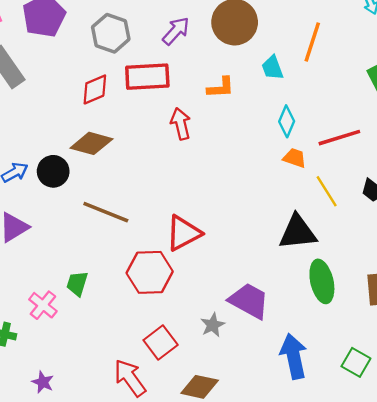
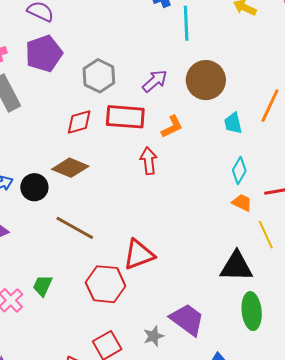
orange L-shape: (221, 88) -> (172, 127), moved, turned -30

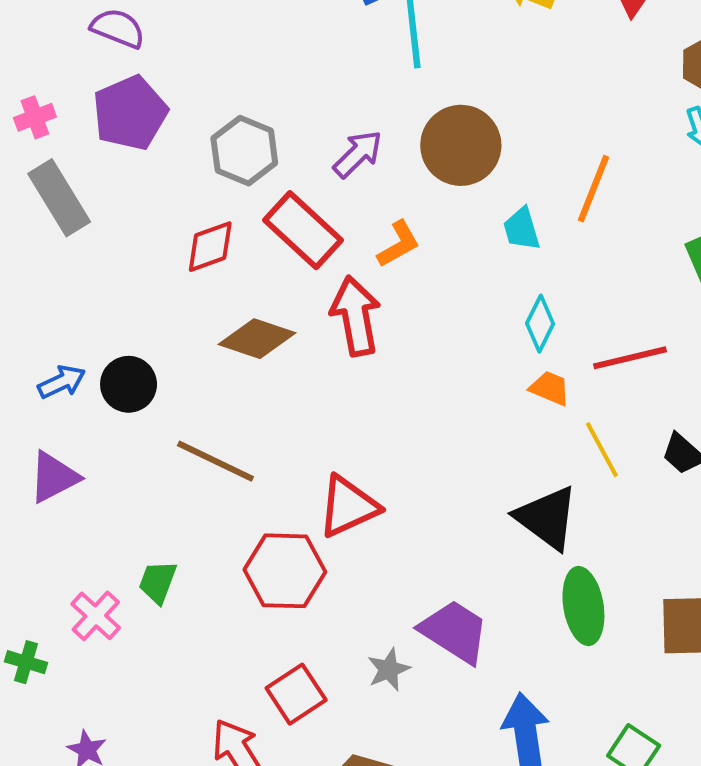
red rectangle: (125, 117) -> (303, 230), turned 42
red arrow: (149, 161) -> (356, 316), size x1.4
brown diamond: (70, 168) -> (257, 339), moved
black triangle: (236, 266) -> (547, 518), turned 39

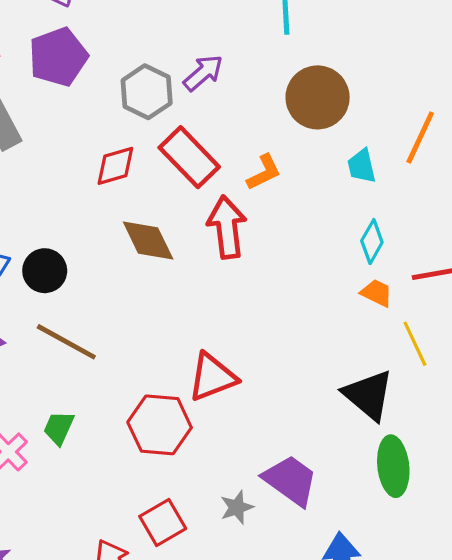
purple arrow: (358, 154) -> (203, 73), moved
brown diamond: (257, 339) -> (148, 241), turned 42
brown line: (215, 461) -> (66, 342), moved

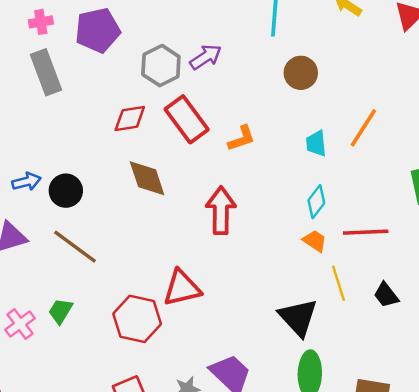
brown circle: (318, 97) -> (301, 73), moved, size x0.7
red arrow: (227, 227) -> (221, 210), moved

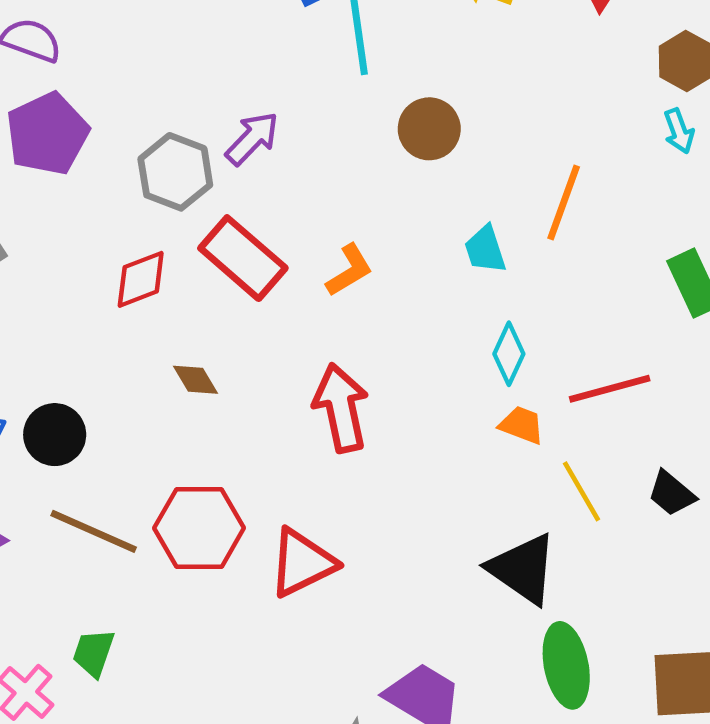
brown diamond: (147, 178) -> (196, 380), size x0.6
red hexagon: (137, 319) -> (199, 528), moved

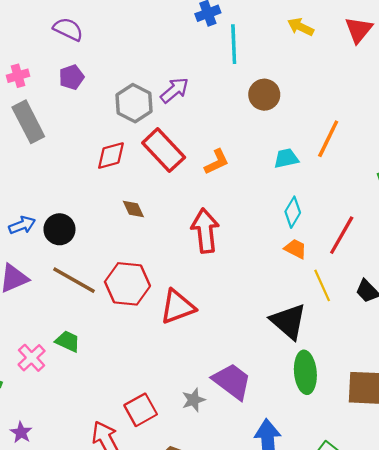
purple pentagon: (47, 134) -> (71, 77), size x0.6
cyan trapezoid: (485, 249) -> (286, 158), turned 90
red line: (610, 389) -> (342, 235), turned -51
green trapezoid: (93, 653) -> (68, 341), turned 90

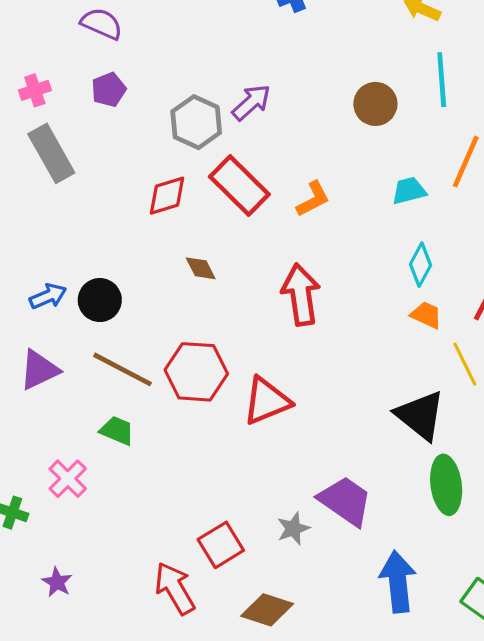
cyan line: (234, 44) -> (442, 80), moved
green trapezoid: (68, 341) -> (117, 431), moved

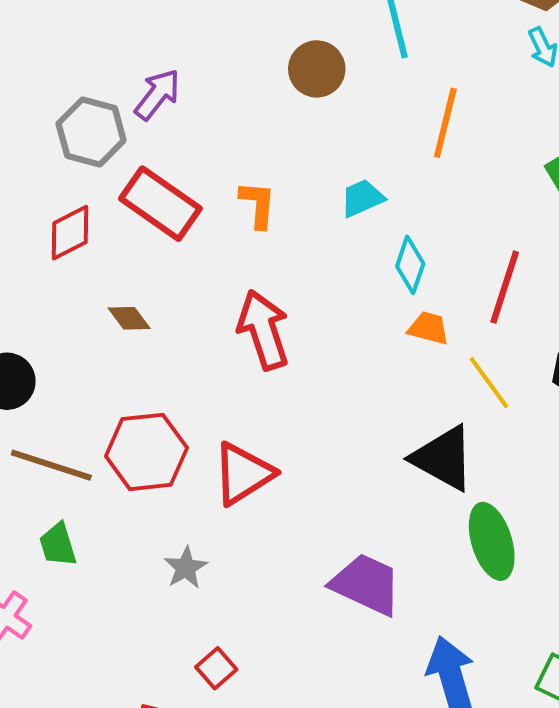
cyan trapezoid: (409, 191) -> (362, 198), moved
orange L-shape: (313, 199) -> (258, 205), turned -48
green trapezoid: (117, 431) -> (58, 545), turned -120
gray star: (293, 529) -> (186, 568), moved
red square: (221, 545) -> (216, 668), size x0.7

